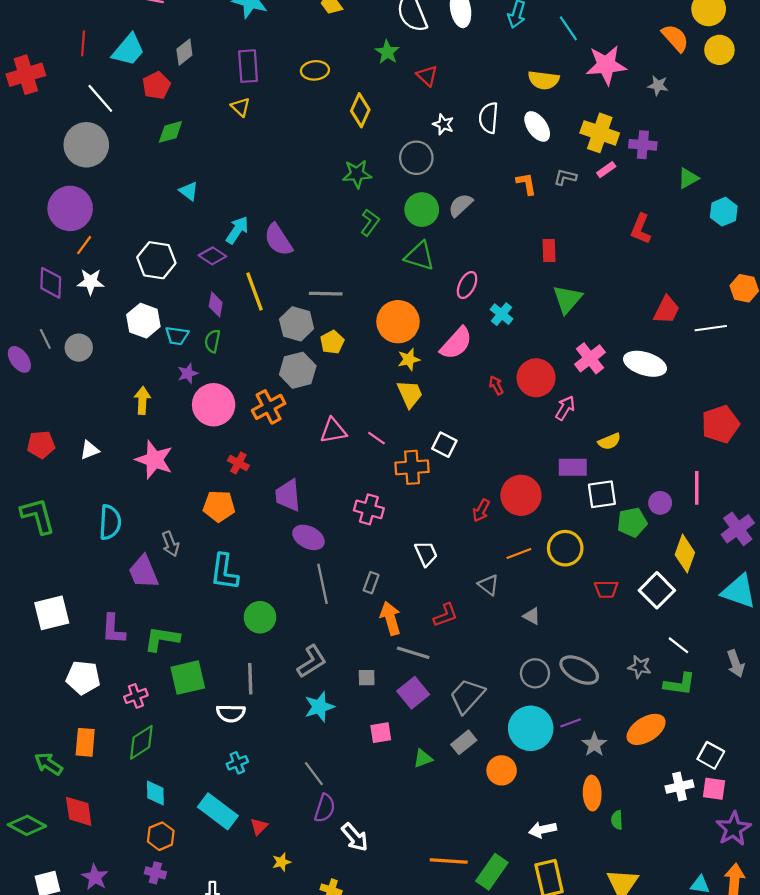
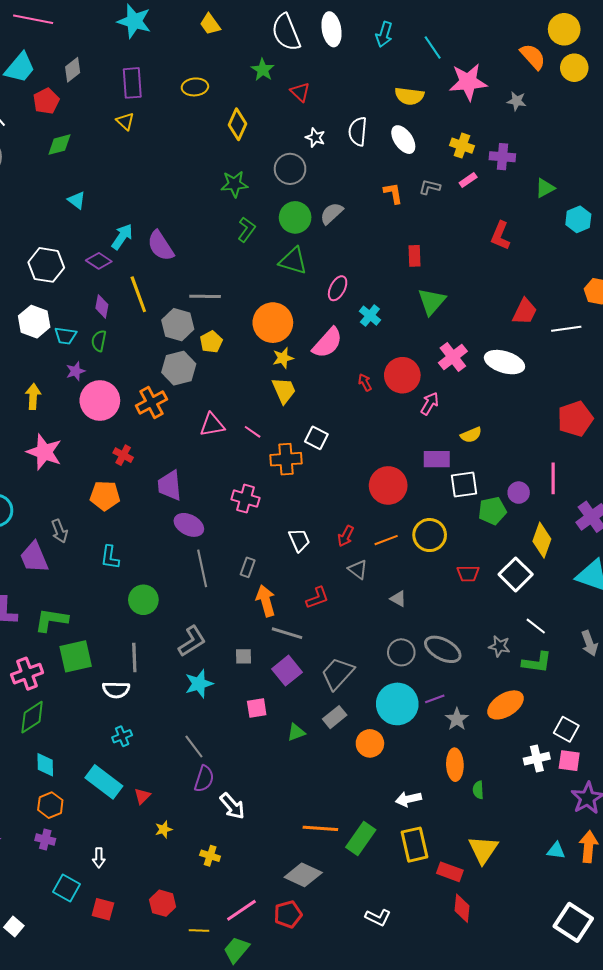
yellow cross: (600, 133) -> (462, 146), size x0.7
red arrow: (481, 510) -> (346, 536), moved
cyan L-shape: (224, 572) -> (110, 557), size x0.7
pink cross: (136, 696) -> (27, 674), size x1.4

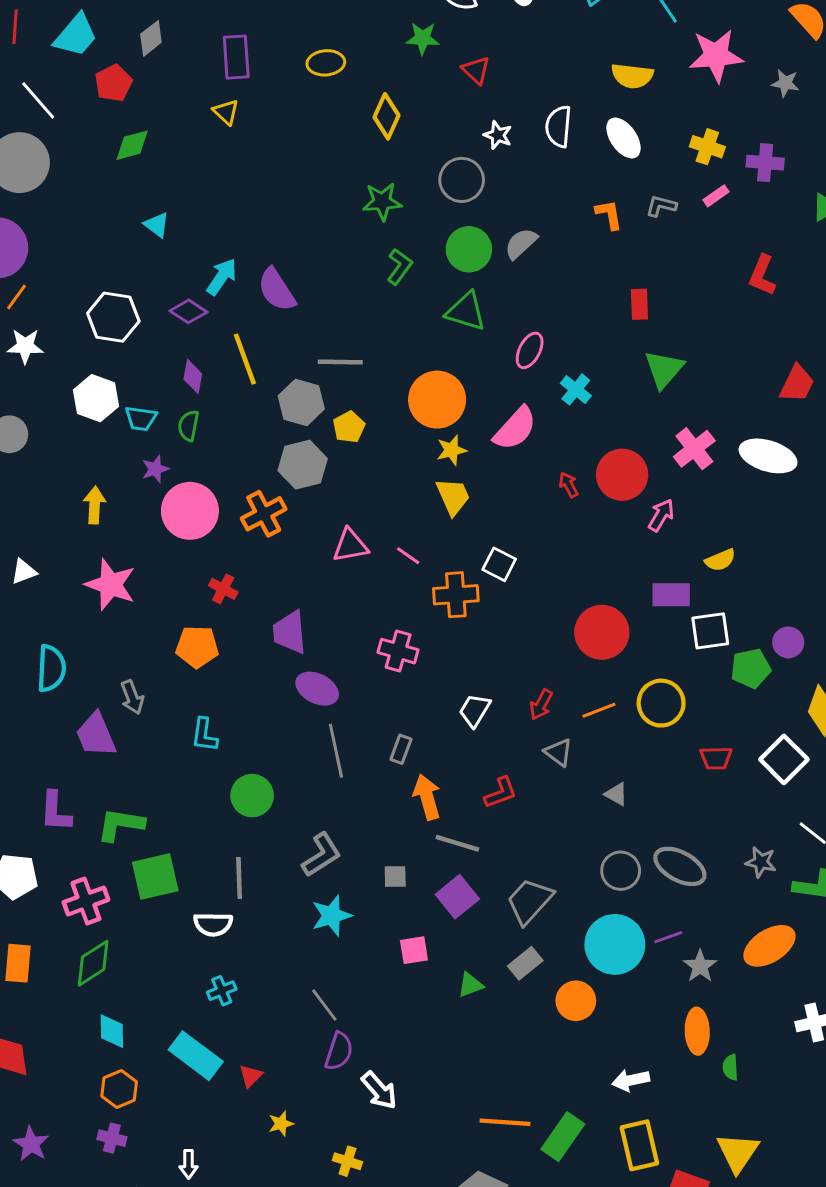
green star: (263, 70) -> (423, 38), turned -30
white trapezoid: (299, 540) -> (475, 710), turned -125

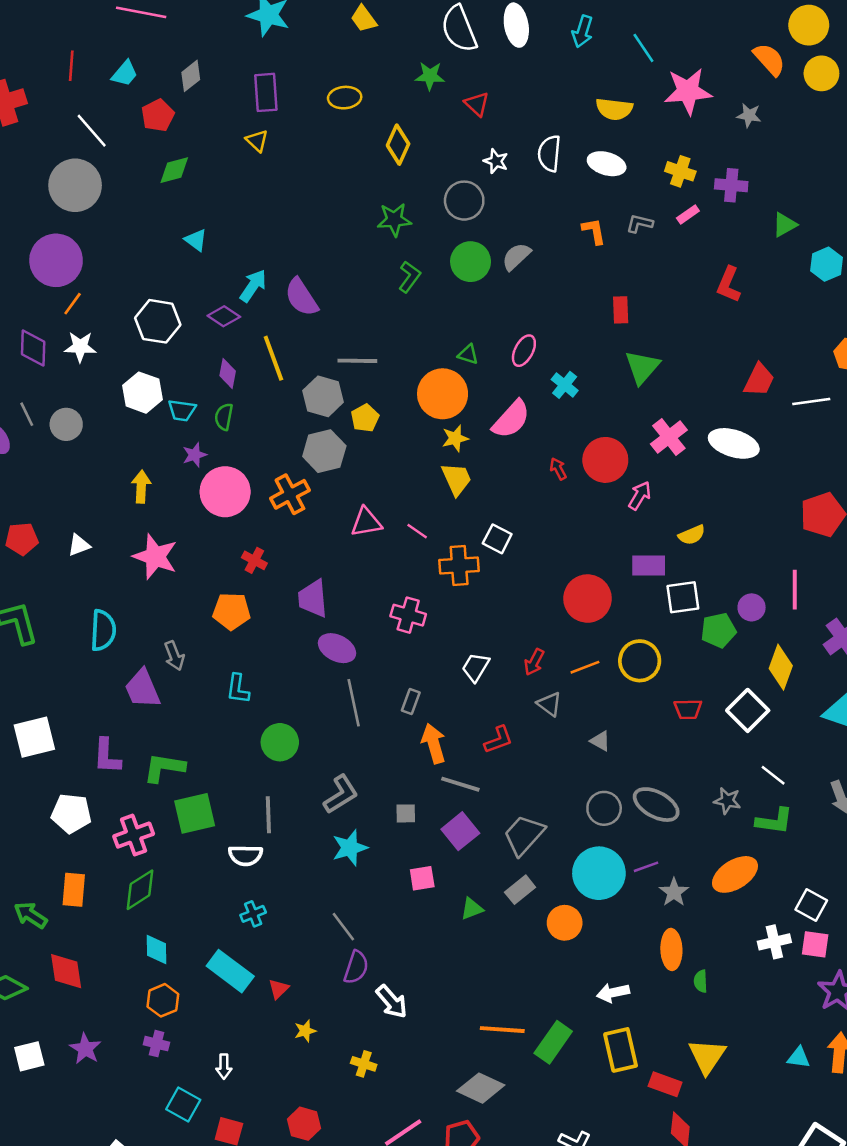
cyan trapezoid: (76, 35) -> (125, 73), size x0.7
white ellipse: (624, 138) -> (607, 164), turned -39
green triangle: (466, 311) -> (468, 354), moved, size x0.6

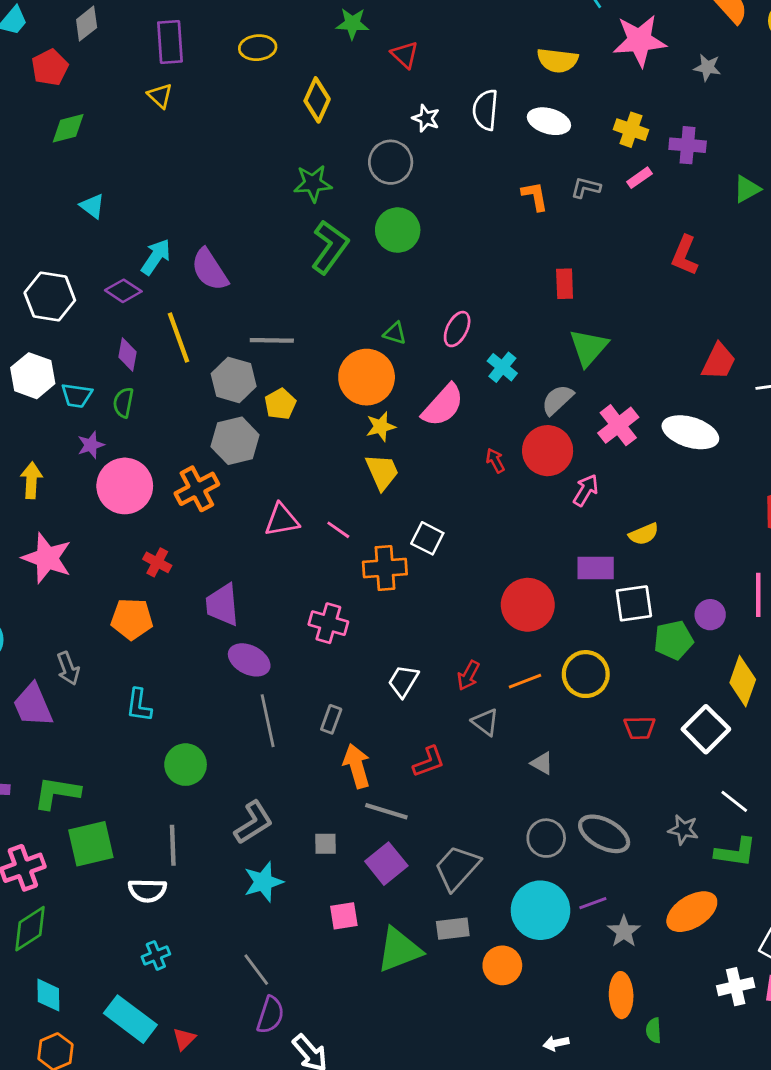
gray semicircle: (516, 256) -> (557, 400), moved
green L-shape: (409, 277) -> (330, 247), size x1.5
gray rectangle: (520, 890) -> (453, 929), turned 32
green triangle: (472, 909) -> (399, 950), size x1.8
white arrow: (613, 993) -> (556, 1043), size x0.7

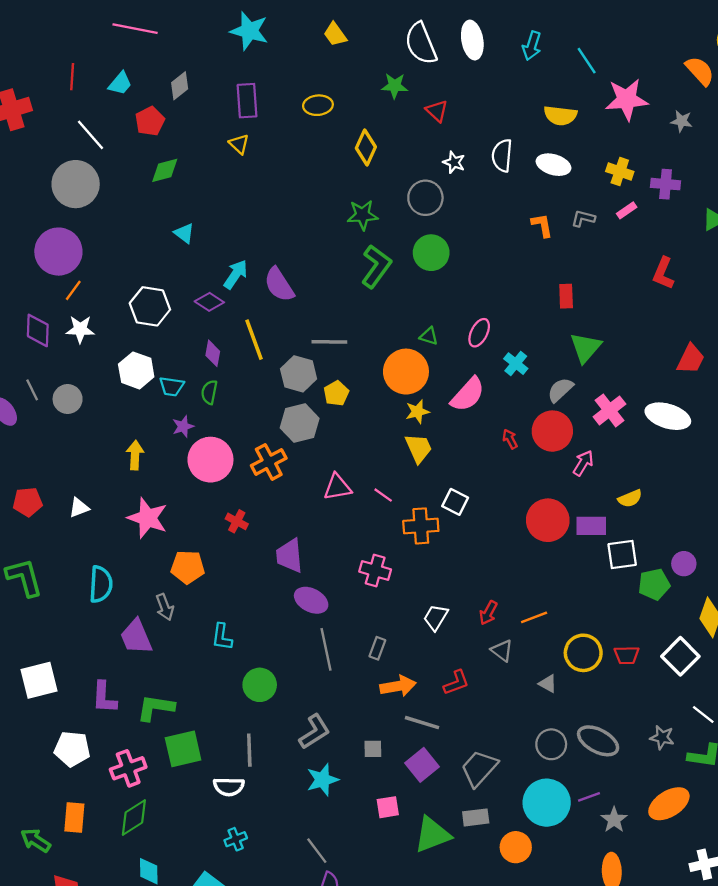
red circle: (528, 605) -> (548, 520), moved
orange pentagon: (132, 619) -> (188, 567), moved
yellow circle: (586, 674) -> (583, 653), moved
orange arrow: (357, 766) -> (398, 686), turned 96

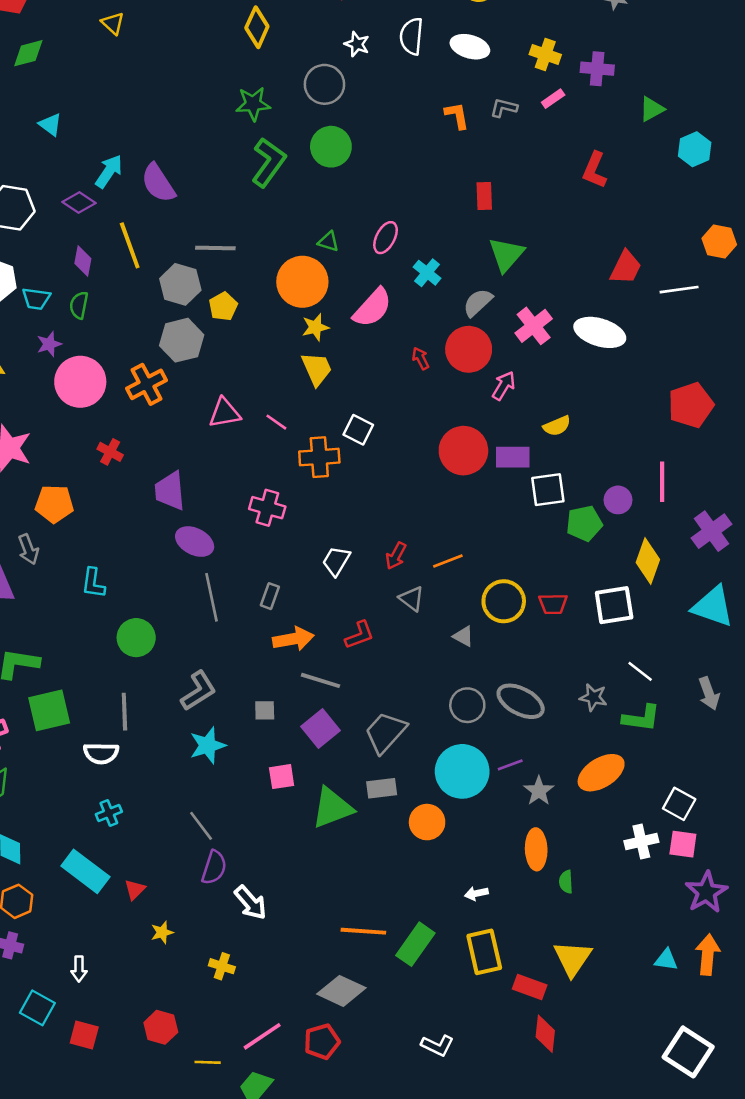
white square: (680, 656) -> (614, 605), turned 36

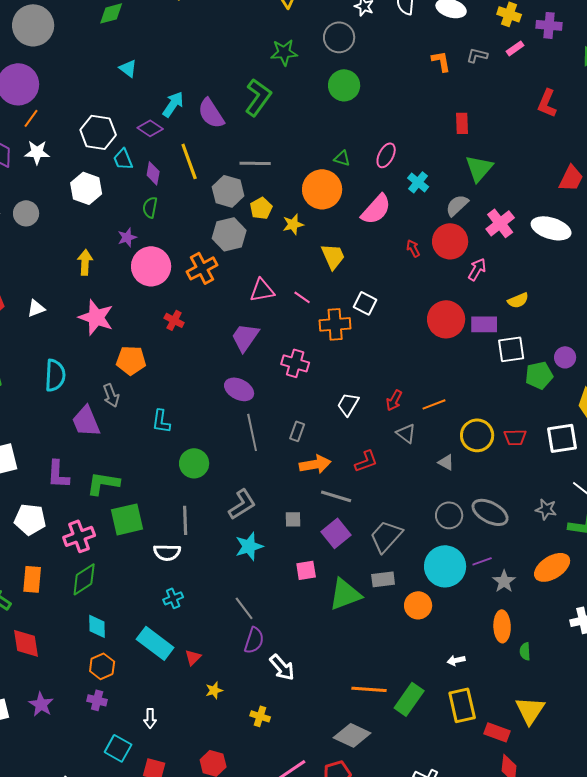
green L-shape: (269, 162) -> (258, 97), moved
cyan trapezoid: (36, 299) -> (123, 159), moved, turned 60
yellow star: (315, 327) -> (293, 224), moved
purple trapezoid: (170, 491) -> (245, 337), moved, turned 40

